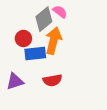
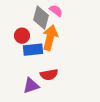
gray diamond: (44, 19) -> (41, 18), turned -35
purple triangle: (15, 81) -> (31, 86), moved

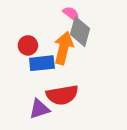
gray diamond: (41, 18) -> (80, 31), moved
red semicircle: (49, 75) -> (62, 95), size x1.4

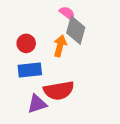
orange arrow: (64, 48) -> (60, 46), size x0.7
blue rectangle: (42, 63) -> (30, 70), moved

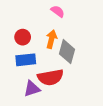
gray diamond: (76, 30) -> (67, 52), moved

